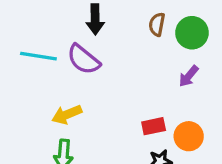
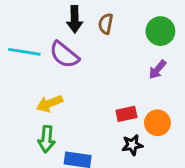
brown semicircle: (157, 24) -> (106, 24), moved

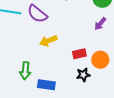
yellow arrow: (49, 104) -> (48, 41), moved

